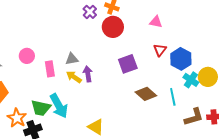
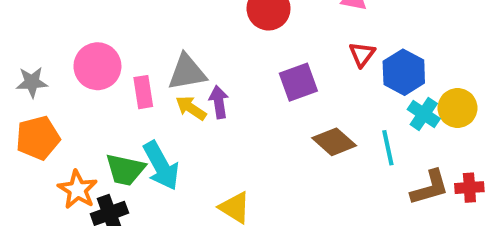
pink circle: (27, 56) -> (97, 66), size x1.5
gray triangle: (72, 59) -> (187, 72), size x1.5

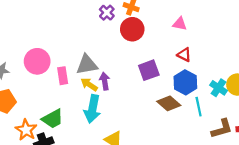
red triangle: (362, 54) -> (184, 55), turned -40
blue hexagon: (404, 72) -> (185, 82), moved
cyan arrow: (161, 166) -> (92, 109), moved, turned 40
green trapezoid: (125, 170) -> (53, 119), turned -40

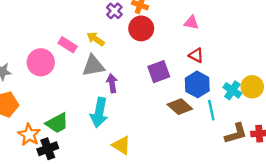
pink rectangle: (63, 76) -> (68, 45), moved, turned -49
yellow arrow: (89, 85) -> (96, 39), moved

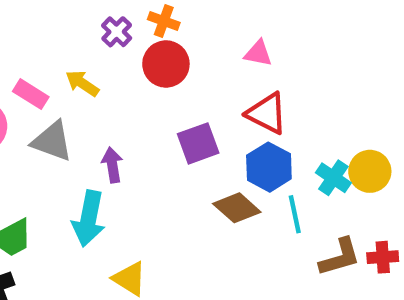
red triangle: (196, 55) -> (267, 113), size x1.5
gray triangle: (93, 66) -> (52, 141), moved, turned 30

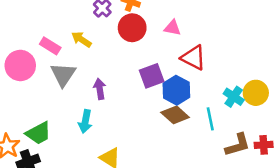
pink triangle: (258, 53) -> (173, 28), moved
gray triangle: (52, 141) -> (63, 75), turned 44
blue hexagon: (269, 167) -> (176, 90), moved
cyan arrow: (89, 219) -> (85, 121), size x0.7

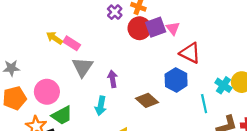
pink triangle: (173, 28) -> (173, 28), turned 40
yellow arrow: (81, 39) -> (54, 38), moved
pink circle: (20, 65) -> (47, 92), moved
purple square: (152, 76) -> (156, 27), moved
brown diamond: (175, 115) -> (147, 100), moved

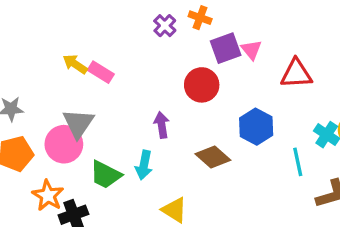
red circle: (139, 28) -> (202, 85), moved
red triangle: (190, 53) -> (296, 74), moved, turned -30
gray triangle: (82, 67) -> (78, 123), moved
green trapezoid: (62, 115) -> (106, 175), moved, turned 55

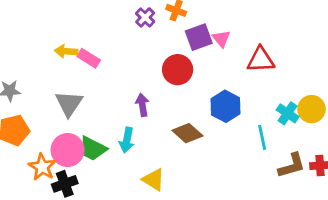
yellow arrow: (75, 64) -> (66, 51), turned -30
pink circle: (64, 144) -> (68, 150), moved

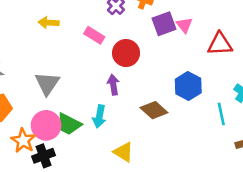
yellow arrow: (66, 51) -> (49, 23), moved
pink rectangle: (89, 58) -> (94, 35), moved
red circle: (178, 70) -> (126, 53), moved

